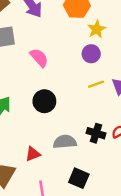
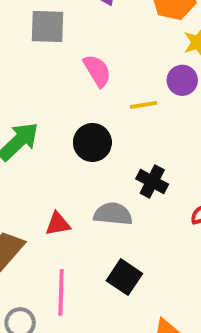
yellow line: (96, 84) -> (144, 105), moved
black cross: (96, 133) -> (152, 181), moved

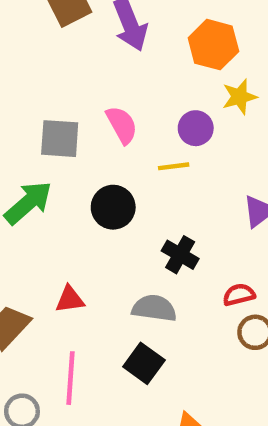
gray square: (48, 27) -> (60, 139), moved
purple circle: (182, 80) -> (196, 128), moved
gray semicircle: (113, 214) -> (154, 308), moved

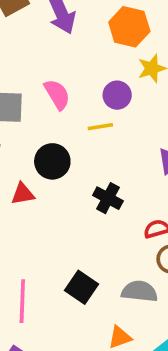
red triangle: (70, 299) -> (23, 194), moved
gray semicircle: (154, 308) -> (139, 291), moved

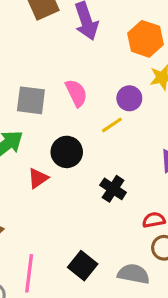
yellow line: (100, 127) -> (112, 125), turned -30
red triangle: (23, 194) -> (38, 178), turned -30

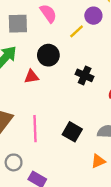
purple circle: (129, 98) -> (93, 16), moved
red triangle: (38, 178) -> (31, 77), turned 35
pink line: (29, 273) -> (35, 129), moved

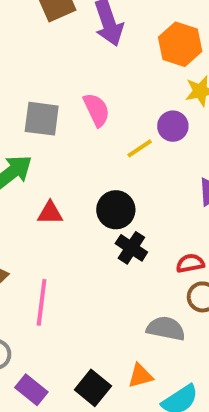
black circle: (48, 55) -> (116, 210), moved
black cross: (85, 75) -> (131, 248), moved
black square: (72, 132) -> (93, 388), moved

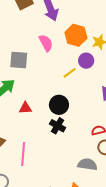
orange hexagon: (180, 44) -> (76, 35), moved
pink semicircle: (96, 110) -> (46, 43), moved
black cross: (131, 248) -> (58, 126), moved

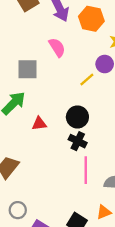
orange hexagon: (76, 35) -> (91, 19), moved
pink line: (23, 154) -> (86, 170), moved

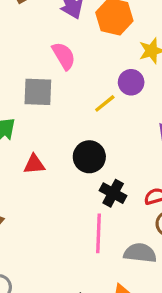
gray square: (28, 69) -> (38, 92), moved
black cross: (78, 141) -> (113, 193), moved

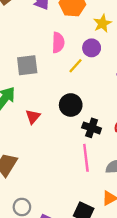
pink semicircle: (64, 56) -> (58, 43), moved, turned 42
red triangle: (34, 164) -> (33, 117), turned -35

